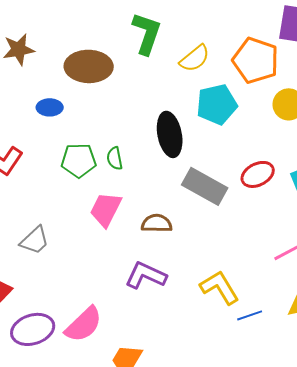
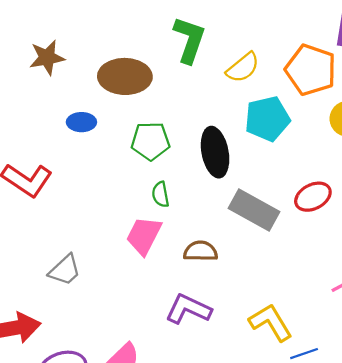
green semicircle: (115, 158) -> (160, 194), moved
green pentagon: (79, 160) -> (150, 141), moved

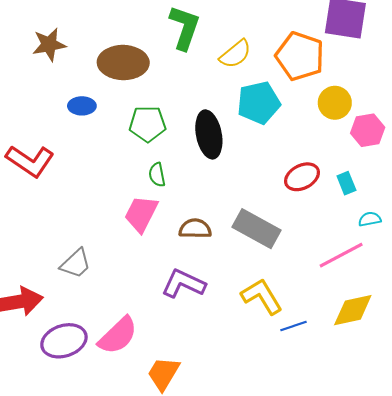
gray rectangle: (254, 210) -> (257, 229), moved
gray trapezoid: (65, 270) -> (76, 264), moved

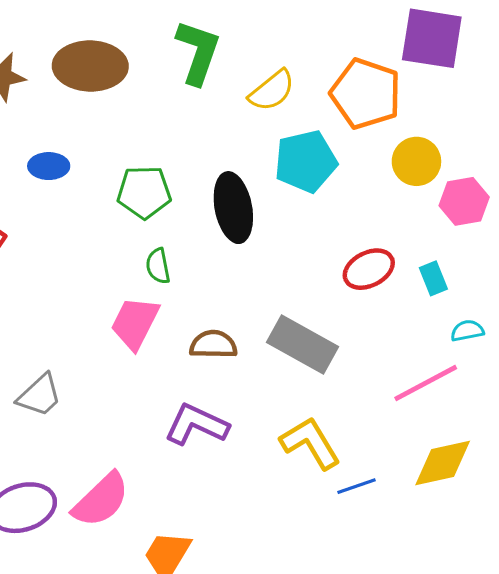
brown ellipse: (123, 63) -> (90, 66), moved

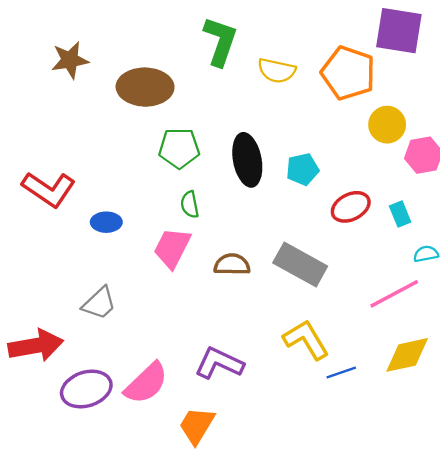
brown ellipse: (90, 66) -> (145, 87), moved
yellow semicircle: (272, 91) -> (277, 71), turned 51
cyan pentagon: (306, 161) -> (303, 169), moved, size x0.7
blue ellipse: (49, 166) -> (106, 222), moved
purple L-shape: (196, 425) -> (219, 363), moved

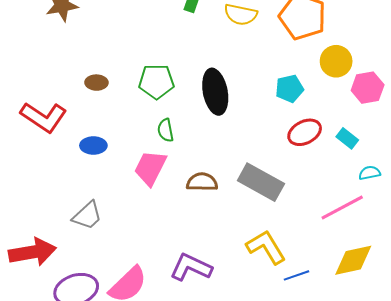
brown ellipse: (145, 87) -> (96, 83), moved, size x0.5
cyan pentagon: (303, 169) -> (289, 89), moved
cyan rectangle: (400, 214) -> (347, 138), turned -30

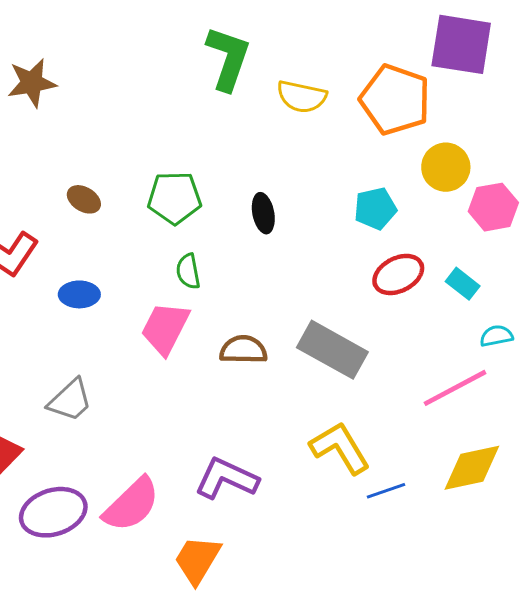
brown ellipse: (96, 83) -> (84, 199), turned 30
black ellipse: (215, 92) -> (263, 213), size x0.6

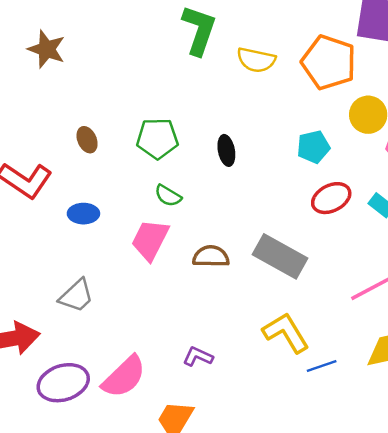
brown star: (32, 83) -> (47, 49), turned 30
brown ellipse: (84, 199) -> (87, 140), turned 35
green semicircle: (188, 271) -> (168, 196), turned -48
purple L-shape: (227, 478) -> (198, 356), size x0.6

